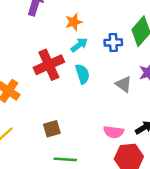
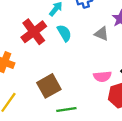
brown square: (52, 129) -> (49, 86), size x1.5

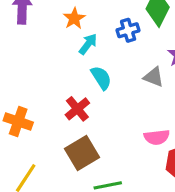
red cross: (34, 32) -> (77, 109), moved, size x0.7

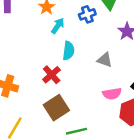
gray triangle: (154, 77) -> (105, 60), moved
cyan semicircle: (101, 78) -> (69, 51), turned 42

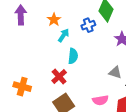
gray triangle: (105, 60) -> (115, 73), moved
pink semicircle: (112, 94) -> (100, 100), moved

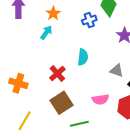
cyan arrow: (64, 35) -> (46, 32), moved
cyan semicircle: (73, 56) -> (83, 57), moved

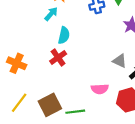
cyan semicircle: (83, 57) -> (64, 35), moved
brown square: (62, 103) -> (50, 105), moved

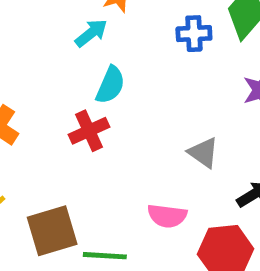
gray triangle: (120, 61) -> (203, 153), moved

